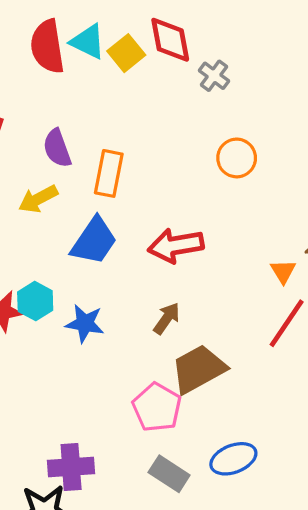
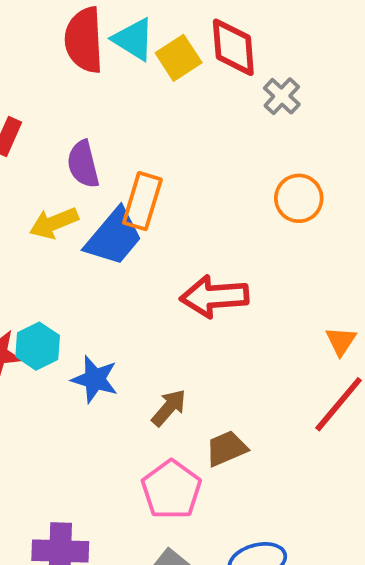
blue trapezoid: (94, 241) -> (114, 237), moved
brown arrow: (167, 318) -> (169, 408), moved
brown trapezoid: (199, 369) -> (226, 448), size x0.6

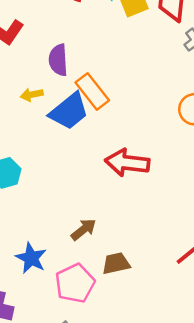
orange rectangle: (142, 201) -> (92, 91), turned -66
yellow arrow: (54, 223) -> (32, 95), size x0.7
blue star: (95, 379) -> (31, 258), moved

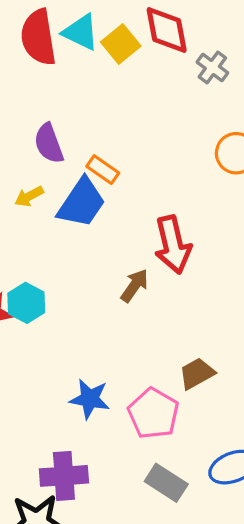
orange rectangle: (92, 91) -> (103, 170), size x0.7
red arrow: (127, 163) -> (173, 245), turned -93
brown arrow: (84, 230) -> (135, 286), moved

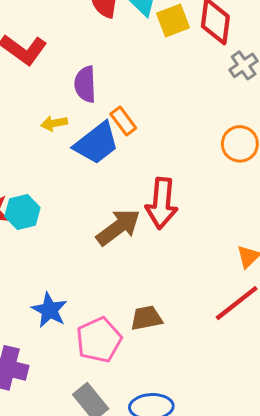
brown arrow: (135, 286) -> (118, 227), size x1.5

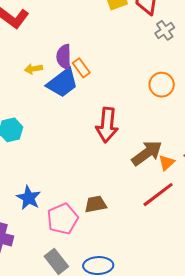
purple semicircle: (85, 84) -> (64, 57), moved
brown arrow: (118, 227) -> (147, 153), moved

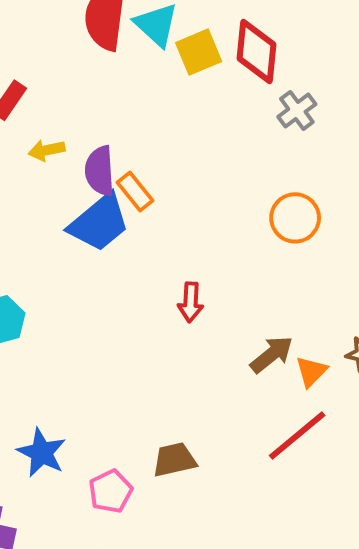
yellow arrow: (33, 69) -> (47, 150), moved
red arrow: (107, 125) -> (191, 302), size x0.6
brown arrow: (147, 153) -> (272, 354), size x0.7
pink pentagon: (63, 219) -> (110, 491), size x0.7

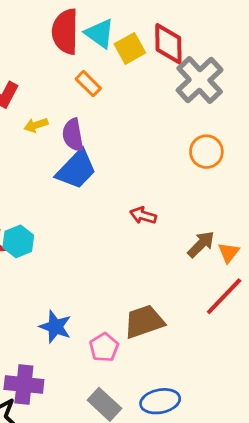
gray cross: (297, 110) -> (200, 80), size x1.8
orange rectangle: (135, 191) -> (88, 84), moved
red arrow: (191, 302) -> (143, 216), turned 110
brown trapezoid: (174, 460) -> (144, 321), size x1.4

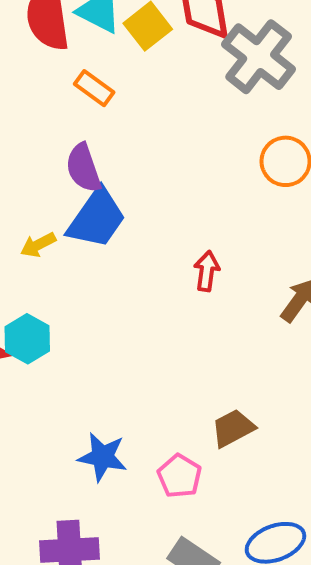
yellow arrow: (36, 125) -> (38, 245), moved
red arrow: (143, 216) -> (207, 271), turned 90
brown trapezoid: (144, 321) -> (233, 428), size x0.7

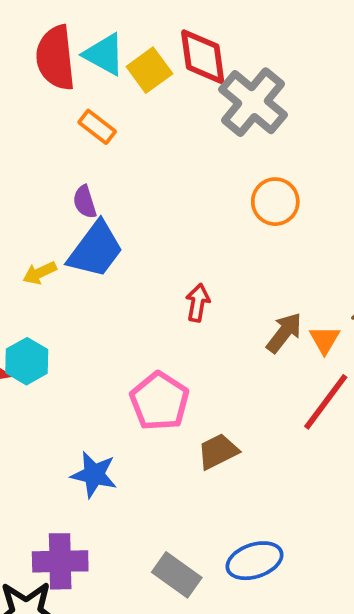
purple semicircle: (83, 168) -> (85, 202), size x0.7
pink pentagon: (180, 476) -> (160, 401), moved, size x1.4

